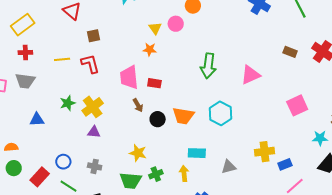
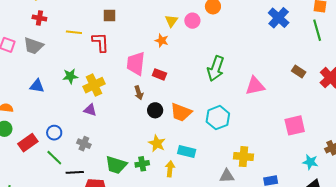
yellow cross: (265, 152) -> (243, 157), moved
yellow star: (138, 153) -> (157, 143), moved
gray triangle: (229, 167) -> (227, 176), moved

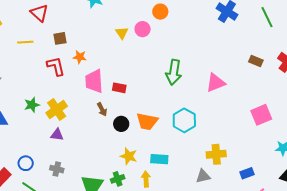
yellow line: (74, 32) -> (25, 42), moved
orange star: (162, 40) -> (80, 57), moved

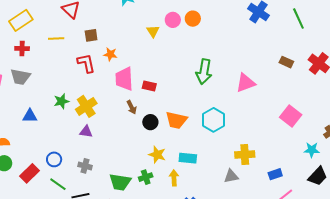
orange circle: (160, 12) -> (193, 19), moved
pink circle: (143, 29) -> (173, 20), moved
pink square: (261, 115) -> (291, 116), turned -30

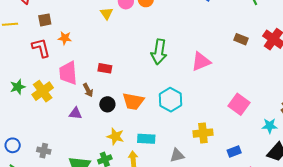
pink trapezoid: (124, 79) -> (68, 73), moved
pink square: (291, 116) -> (239, 104), moved
purple triangle: (86, 132) -> (75, 113), moved
gray triangle: (231, 176) -> (177, 155), moved

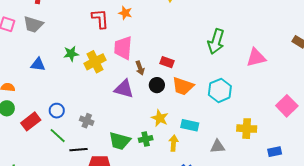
red rectangle: (105, 68) -> (167, 62), moved
purple triangle: (75, 113) -> (124, 89), size x1.5

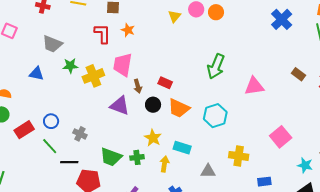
gray trapezoid: (33, 24) -> (52, 44), moved

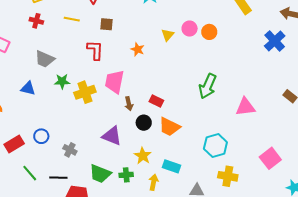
orange star: (128, 30) -> (138, 49), moved
purple triangle: (120, 106) -> (112, 136), moved
cyan hexagon: (215, 116) -> (215, 146), moved
green line: (50, 146) -> (30, 173), moved

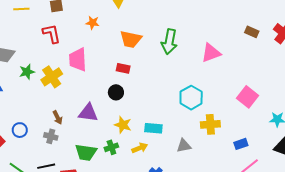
brown arrow: (129, 104) -> (58, 117), moved
orange trapezoid: (169, 127) -> (131, 39), moved
yellow arrow: (154, 182) -> (140, 148), turned 70

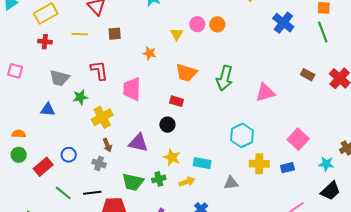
red L-shape: (52, 34) -> (99, 70), moved
yellow cross: (52, 77) -> (102, 117), moved
blue rectangle: (241, 144) -> (287, 168), moved

